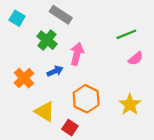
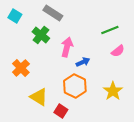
blue arrow: (55, 71) -> (83, 62), moved

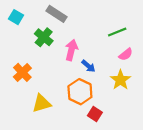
blue arrow: (83, 62) -> (88, 66), turned 64
yellow star: (113, 91) -> (120, 80), moved
yellow triangle: (39, 97) -> (42, 103), turned -48
red square: (61, 111) -> (95, 114), moved

